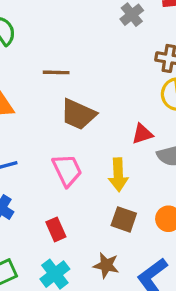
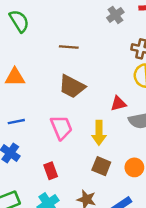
brown line: (56, 72) -> (69, 47), moved

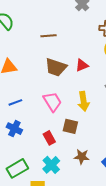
red triangle: (118, 104) -> (82, 65), moved
brown square: (101, 166) -> (70, 126), moved

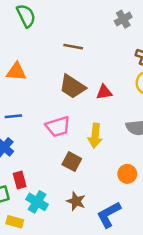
pink trapezoid: (52, 102) -> (58, 127), turned 90
red rectangle: (49, 138) -> (20, 180), moved
cyan cross: (51, 165) -> (37, 202), turned -30

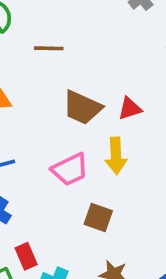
brown line: (73, 47) -> (49, 48), moved
yellow arrow: (95, 136) -> (116, 156), moved

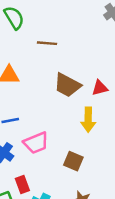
pink trapezoid: (70, 169) -> (36, 143), moved

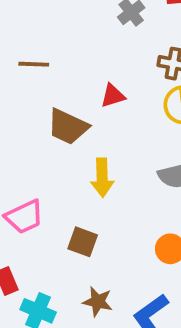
red triangle: (100, 88) -> (113, 96), moved

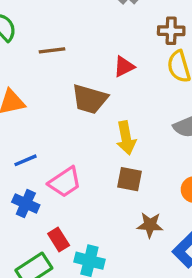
brown square: (83, 242) -> (129, 179), moved
brown star: (98, 302) -> (150, 225), moved

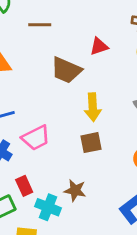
brown square: (129, 179) -> (91, 143), turned -30
brown star: (150, 225) -> (75, 190), moved

